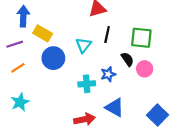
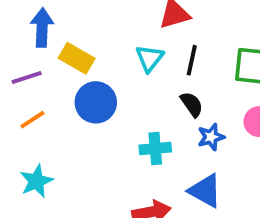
cyan triangle: (83, 45) -> (150, 58), moved
black semicircle: (127, 59) -> (192, 104), moved
blue star: (108, 74) -> (211, 137), moved

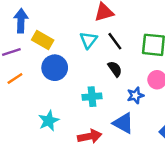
black line: (192, 60) -> (115, 41), turned -48
blue star: (211, 137) -> (135, 95), moved
cyan star: (36, 181) -> (49, 121), moved

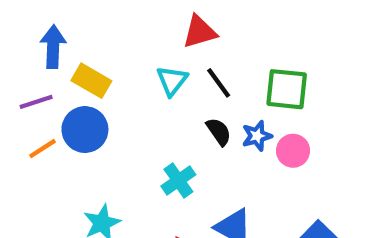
blue circle: (55, 68) -> (85, 130), moved
blue star: (135, 95) -> (257, 136), moved
cyan cross: (92, 97) -> (178, 180), turned -30

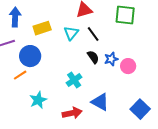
yellow rectangle: (91, 81) -> (42, 28), moved, turned -48
green square: (287, 89) -> (125, 15), moved
orange line: (42, 149) -> (20, 75), moved

